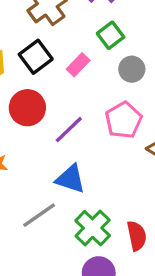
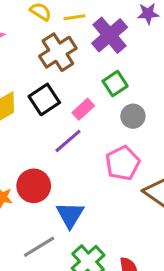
red circle: (27, 108) -> (34, 186), moved
purple line: (69, 130) -> (68, 141), moved
blue triangle: (70, 179) -> (70, 215), turned 40

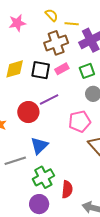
black square: (44, 99) -> (41, 70), turned 30
pink rectangle: (83, 109) -> (62, 69), moved
red circle: (34, 186) -> (28, 112), moved

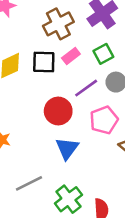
purple line: (49, 99) -> (86, 88), moved
red circle: (28, 112) -> (58, 111), moved
blue triangle: (39, 146) -> (67, 148), moved

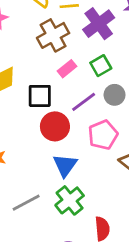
black square: (44, 62) -> (40, 96), moved
green cross: (68, 199) -> (70, 200), moved

